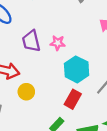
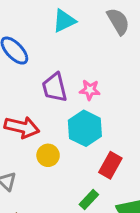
cyan hexagon: (77, 69) -> (85, 128), moved

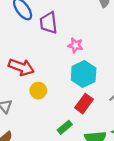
purple trapezoid: (55, 87) -> (49, 23), moved
cyan hexagon: (85, 128) -> (84, 74), moved

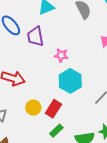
yellow circle: (38, 91) -> (33, 108), moved
red rectangle: (84, 104) -> (53, 109), moved

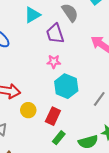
purple trapezoid: (35, 36) -> (55, 34), moved
yellow circle: (33, 108) -> (28, 110), moved

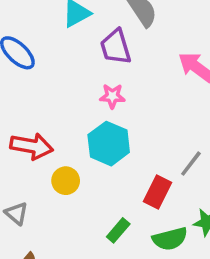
cyan hexagon: (66, 86) -> (109, 144), moved
red rectangle: (53, 116) -> (157, 192), moved

